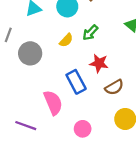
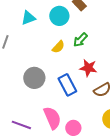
gray circle: (30, 53) -> (34, 78), moved
pink semicircle: (53, 103) -> (52, 118), moved

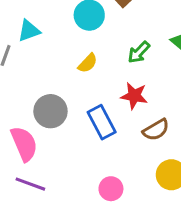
cyan triangle: (28, 18) -> (29, 31), moved
green arrow: (80, 40) -> (139, 52), moved
pink semicircle: (52, 118) -> (24, 144), moved

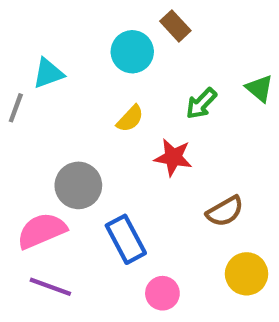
red star: (134, 96) -> (173, 157), moved
blue rectangle: (102, 122) -> (126, 239), moved
pink semicircle: (24, 144) -> (42, 231), turned -90

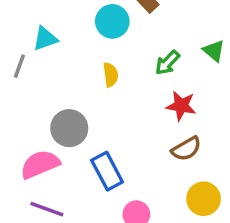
yellow semicircle: (130, 119) -> (111, 75), turned -50
red star: (173, 157) -> (181, 106), moved

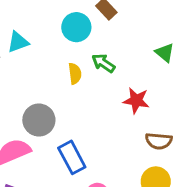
green arrow: (167, 63) -> (103, 63), moved, turned 80
brown semicircle: (186, 149) -> (159, 141), moved, turned 35

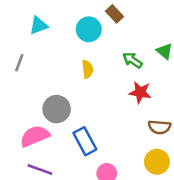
cyan triangle: (18, 42) -> (39, 25), moved
green arrow: (103, 63) -> (132, 60), moved

